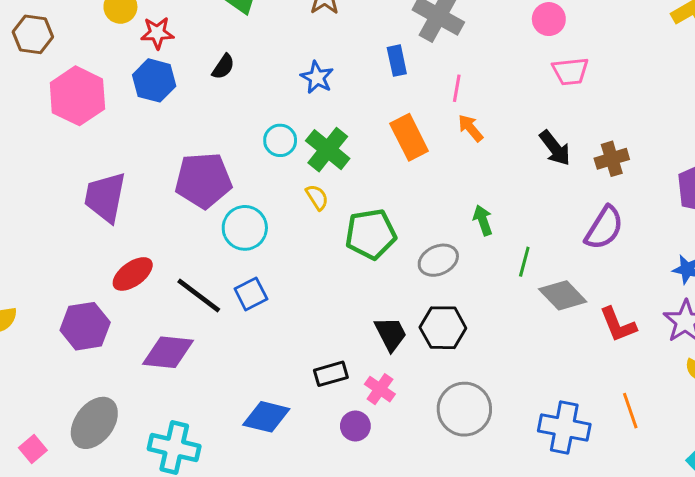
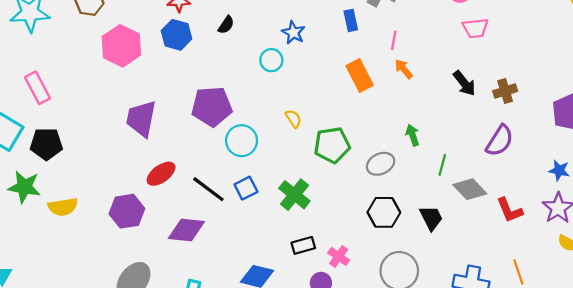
cyan circle: (280, 140) -> (271, 60), moved
green cross: (328, 150) -> (294, 195), moved
black trapezoid: (391, 334) -> (431, 218), moved

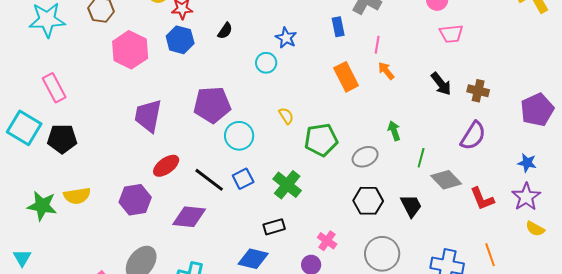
brown cross: (505, 91) -> (478, 91), turned 30
green star: (24, 187) -> (42, 206), moved
black rectangle: (303, 245) -> (274, 227), moved

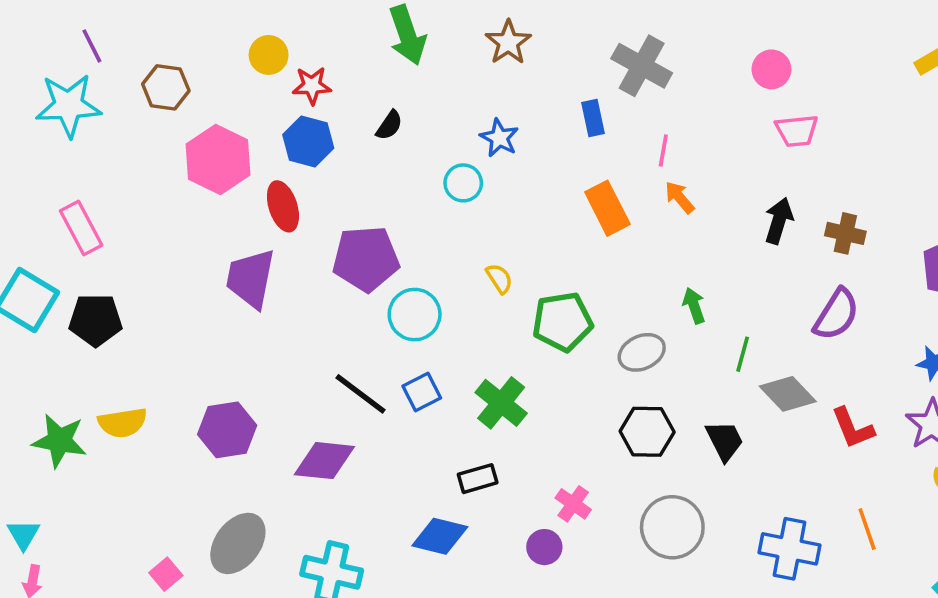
black arrow: (441, 84) -> (779, 221), turned -125
red ellipse: (166, 166) -> (283, 206), moved, turned -72

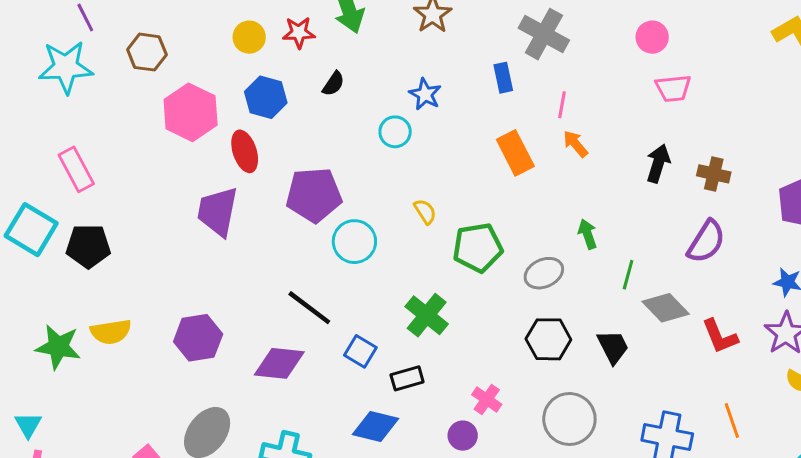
yellow circle: (269, 55) -> (249, 37), moved
red star: (312, 86) -> (299, 33), moved
blue square: (422, 392) -> (360, 351), moved, turned -32

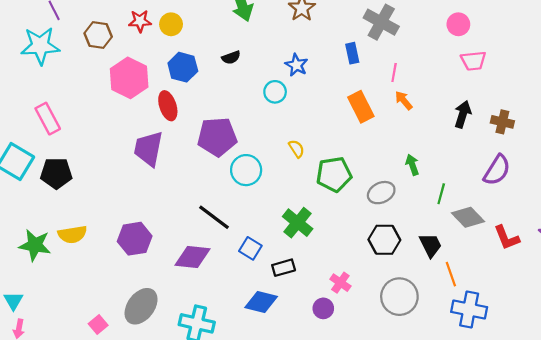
red star: (299, 33) -> (140, 21), moved
black semicircle: (333, 84) -> (231, 58), turned 36
orange line: (732, 420) -> (451, 274), moved

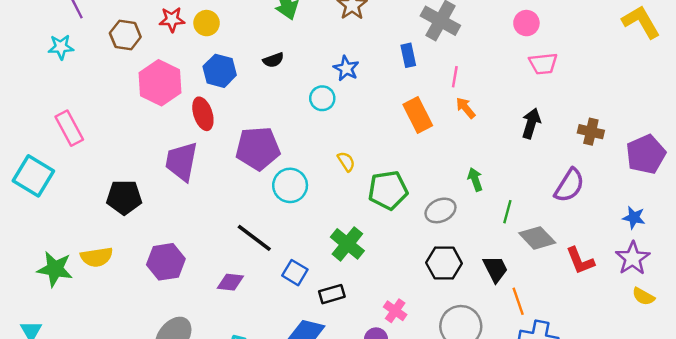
cyan star: (40, 46) -> (61, 47), size x0.6
brown cross: (502, 122) -> (591, 132), moved
black pentagon: (56, 173) -> (124, 197), moved
purple diamond: (192, 257) -> (230, 282), size x0.7

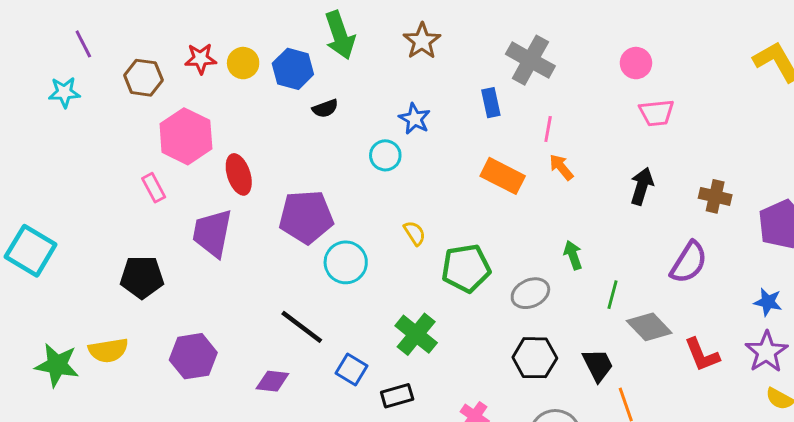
blue hexagon: (220, 71) -> (293, 69), moved
orange rectangle: (418, 115) -> (503, 176), turned -36
pink rectangle: (69, 128) -> (154, 188), moved, size x0.7

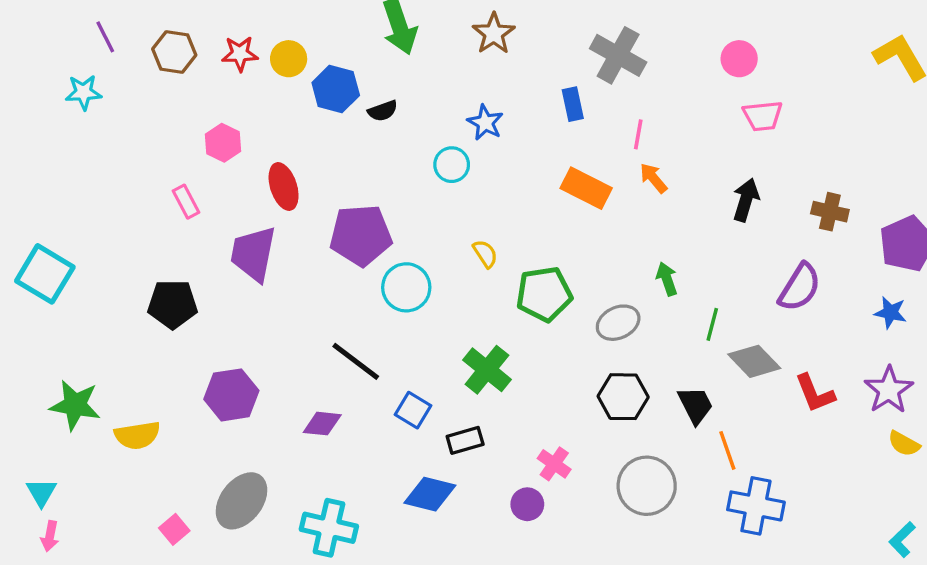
blue hexagon: (293, 69) -> (336, 89), moved
brown hexagon: (143, 78) -> (174, 52), moved
pink hexagon: (186, 136) -> (223, 143), size x0.6
blue star: (768, 302) -> (890, 313), moved
yellow semicircle: (108, 350) -> (137, 435), moved

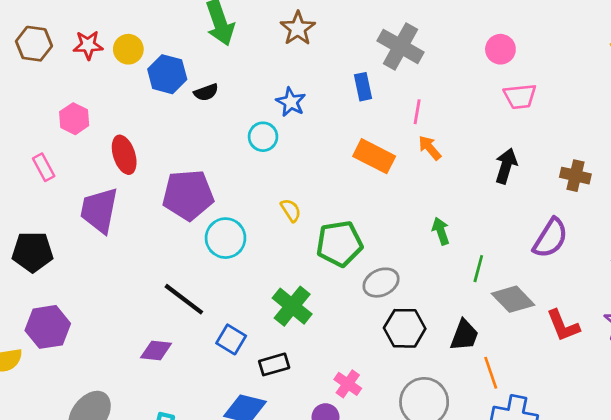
gray ellipse: (618, 323) -> (381, 283), moved
purple hexagon: (231, 395) -> (48, 327), moved
black trapezoid: (695, 405) -> (464, 335), turned 48

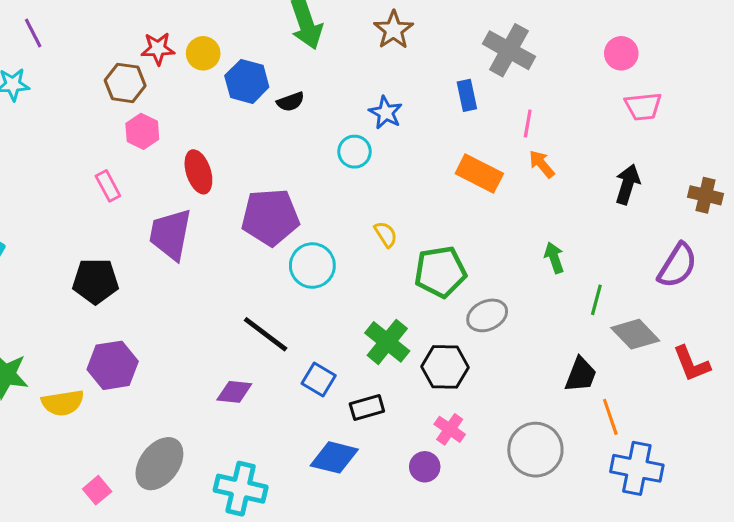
brown hexagon: (34, 44) -> (125, 83), moved
black hexagon: (405, 328) -> (445, 367), moved

